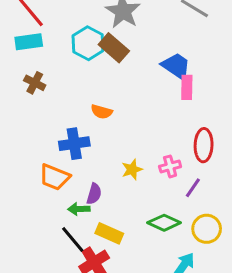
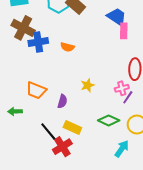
brown cross: (35, 83) -> (23, 28), size x1.6
blue cross: (74, 144) -> (38, 42), moved
pink cross: (170, 166) -> (122, 88), moved
green arrow: (79, 209) -> (15, 111), moved

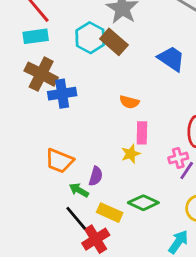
pink rectangle: (124, 31) -> (142, 133), moved
orange semicircle: (67, 47) -> (129, 102), moved
green arrow: (15, 111) -> (79, 190), moved, turned 32
green diamond: (109, 120) -> (143, 203), moved

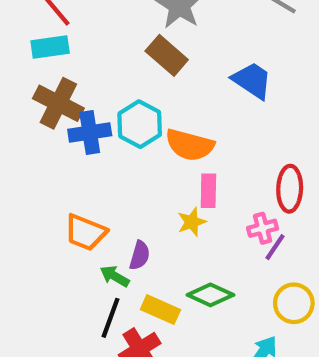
cyan hexagon: (90, 38) -> (140, 124), moved
orange semicircle: (129, 102) -> (190, 145), size x1.6
black line: (76, 218) -> (110, 318), turned 60

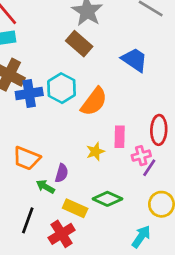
orange semicircle: (190, 145) -> (94, 102), turned -68
pink rectangle: (208, 191) -> (120, 137), moved
black line: (110, 318) -> (28, 220), moved

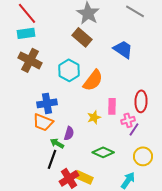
blue cross: (29, 93) -> (47, 103), moved
yellow rectangle: (75, 208) -> (84, 177), moved
black line: (28, 220) -> (52, 159), moved

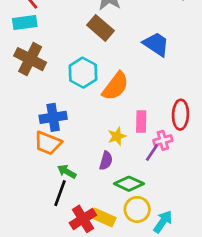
purple line: (134, 129) -> (152, 153), moved
purple semicircle: (69, 133) -> (106, 161), moved
yellow circle: (143, 156) -> (137, 209), moved

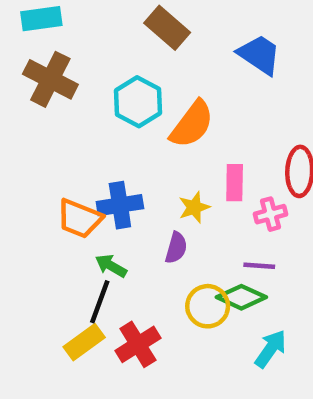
blue cross: (53, 117) -> (120, 205), moved
purple line: (152, 153) -> (259, 266), moved, turned 60
green diamond: (129, 184) -> (241, 297), moved
yellow circle: (137, 209) -> (208, 306), moved
yellow rectangle: (103, 218) -> (84, 342), moved, turned -60

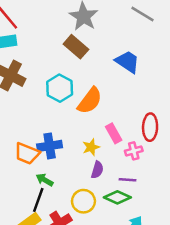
pink rectangle: (235, 183) -> (114, 133), turned -30
purple semicircle: (176, 248) -> (97, 170), moved
yellow circle: (208, 306) -> (83, 201), moved

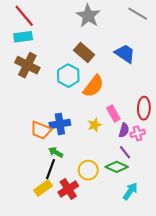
brown rectangle: (76, 47) -> (84, 53), moved
pink cross: (134, 151) -> (138, 133), moved
purple semicircle: (97, 170) -> (124, 130), moved
purple line: (127, 180) -> (125, 152), turned 48

